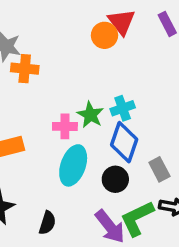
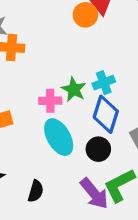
cyan ellipse: (73, 165) -> (59, 137), turned -48

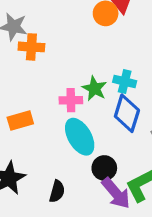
cyan cross: (104, 83) -> (125, 81), turned 35
black circle: (98, 149) -> (104, 168), moved

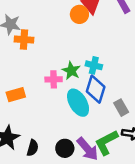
cyan ellipse: (80, 137) -> (78, 103), moved
black circle: (104, 168) -> (65, 148), moved
black semicircle: (57, 191) -> (33, 148), moved

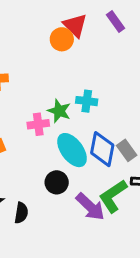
blue diamond: (96, 89) -> (102, 149), moved
black circle: (65, 148) -> (57, 182), moved

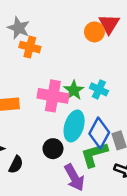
pink cross: (38, 124) -> (53, 96), size x1.6
cyan ellipse: (72, 150) -> (74, 126), turned 36
green L-shape: (113, 196) -> (94, 155), moved

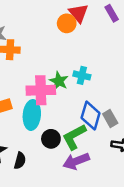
cyan ellipse: (74, 126) -> (32, 115), moved
green L-shape: (94, 155) -> (74, 137), moved
purple arrow: (74, 177) -> (76, 161), turned 110

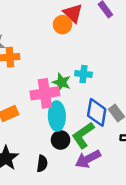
cyan ellipse: (32, 115) -> (57, 116), moved
black semicircle: (20, 161) -> (42, 164), moved

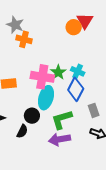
blue diamond: (97, 112) -> (76, 89), moved
black circle: (61, 140) -> (32, 116), moved

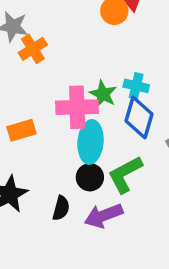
orange cross: (24, 39) -> (33, 49), turned -35
black circle: (32, 116) -> (90, 177), moved
purple arrow: (59, 139) -> (104, 216), moved

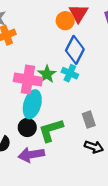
blue diamond: (139, 118) -> (75, 50), moved

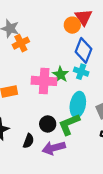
cyan ellipse: (32, 104) -> (78, 105), moved

